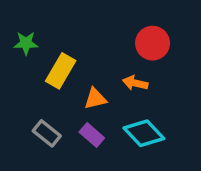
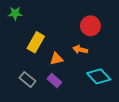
green star: (26, 43) -> (15, 13), moved
cyan diamond: (144, 133) -> (99, 76), moved

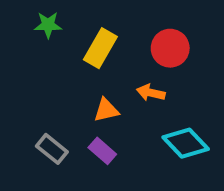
green star: (15, 13) -> (48, 25), moved
yellow rectangle: (36, 42) -> (100, 48), moved

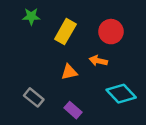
purple rectangle: (102, 151) -> (73, 110), moved

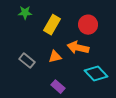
orange arrow: (98, 61) -> (78, 48), size x1.5
gray rectangle: (34, 97) -> (27, 61), moved

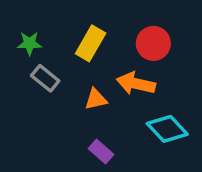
green star: (25, 13) -> (29, 43), moved
gray rectangle: (27, 61) -> (45, 78), moved

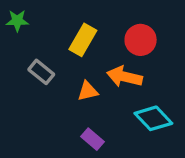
green star: (29, 43) -> (17, 21), moved

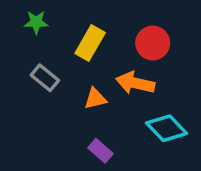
green star: (17, 21) -> (36, 22), moved

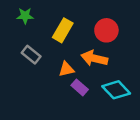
purple rectangle: (100, 151) -> (80, 87), moved

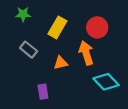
orange arrow: (94, 58) -> (86, 53), turned 60
purple rectangle: (80, 87) -> (43, 92), moved, turned 40

